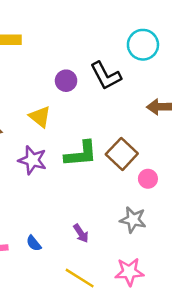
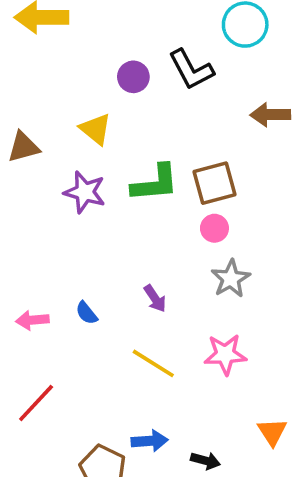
brown square: (122, 154) -> (214, 183), turned 32
pink circle: (148, 179) -> (214, 228), moved
gray star: (133, 220) -> (231, 279), turned 30

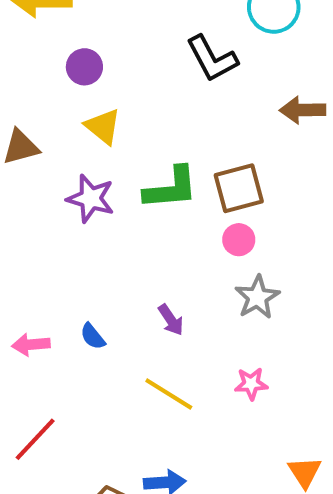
purple circle: (133, 77) -> (84, 67), moved
pink star: (225, 354) -> (251, 384), size x0.7

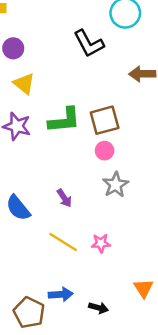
blue semicircle: (93, 336) -> (18, 208), size x1.6
pink star: (251, 384) -> (101, 243), moved

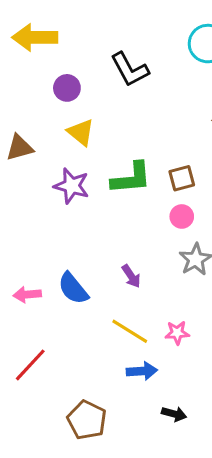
black L-shape: (89, 43) -> (130, 70), moved
brown square: (105, 120) -> (182, 178), size x0.7
blue arrow: (61, 294) -> (142, 371), moved

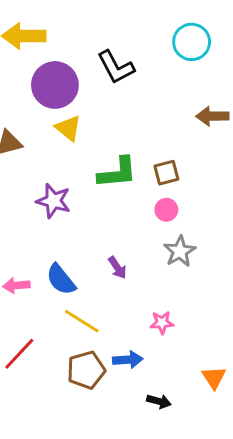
purple circle: (67, 88) -> (55, 85), size x1.8
purple star: (72, 186) -> (53, 201), moved
yellow line: (130, 331) -> (82, 321), moved
brown pentagon: (87, 420) -> (86, 370), moved, turned 30

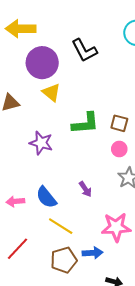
brown square: (166, 173) -> (119, 123), turned 30
pink star: (162, 323) -> (116, 227), size x1.8

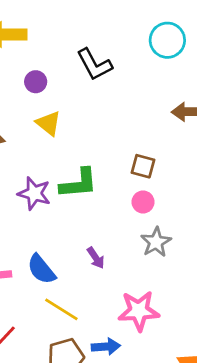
purple circle: (42, 63) -> (36, 82), size x0.5
green L-shape: (85, 123) -> (79, 183), moved

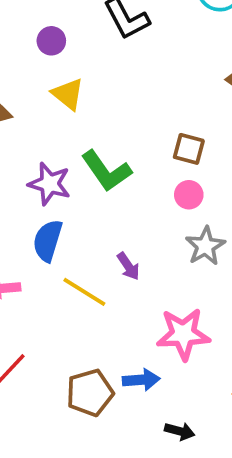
green L-shape: (79, 183) -> (106, 171), turned 60
blue semicircle: (41, 269) -> (48, 241), moved, turned 56
yellow line: (61, 309) -> (84, 292), moved

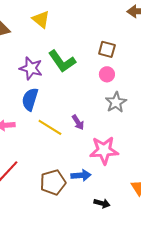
purple arrow: (128, 266) -> (78, 122), moved

